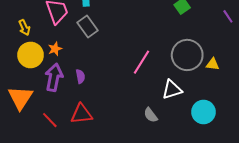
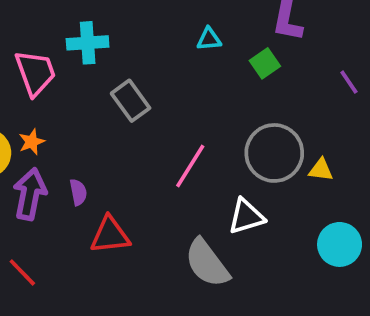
gray rectangle: (87, 27) -> (131, 101), moved
cyan circle: (203, 112) -> (340, 244), moved
red triangle: (81, 114) -> (110, 235), moved
gray semicircle: (151, 115) -> (207, 263), size x1.8

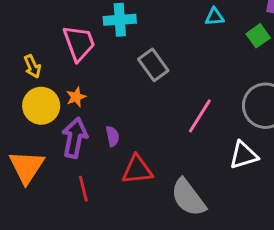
gray semicircle: (207, 263) -> (188, 197), moved
red line: (22, 272) -> (83, 189), moved, turned 30

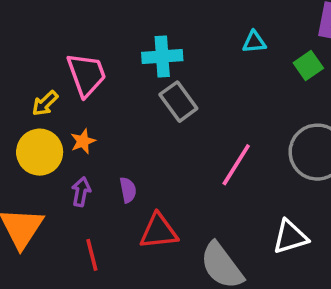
cyan cross: (120, 20) -> (162, 56), moved
yellow arrow: (32, 66) -> (45, 103), moved, turned 70
purple arrow: (75, 138) -> (81, 192), size x0.6
white triangle: (244, 155) -> (290, 237), moved

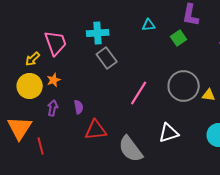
red line: (92, 255) -> (41, 146), moved

